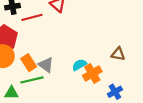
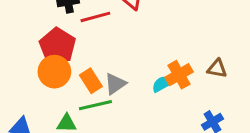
gray triangle: (46, 65) -> (115, 84), turned 49
orange cross: (92, 73) -> (179, 75), moved

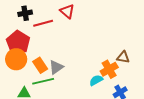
orange cross: (179, 75) -> (109, 69), moved
cyan semicircle: (162, 84) -> (96, 80), moved

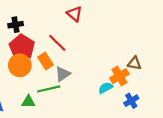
black cross: (25, 13) -> (16, 25), moved
red line: (43, 23) -> (57, 43), moved, turned 60
orange rectangle: (40, 65) -> (46, 61), moved

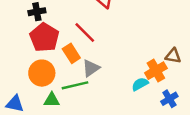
orange circle: (20, 65) -> (42, 73), moved

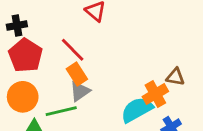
orange rectangle: (71, 53) -> (77, 74), moved
cyan semicircle: (140, 84) -> (137, 110), size x1.6

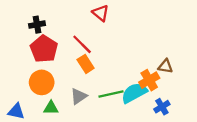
gray triangle: (80, 91) -> (79, 96), moved
green line: (61, 111) -> (111, 94), moved

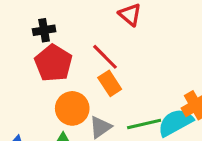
orange circle: (42, 82) -> (72, 108), moved

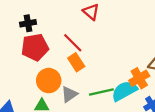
red pentagon: (53, 63) -> (35, 47), turned 30

